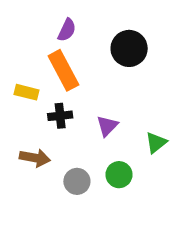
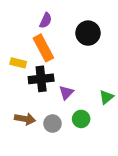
black cross: (60, 116) -> (41, 79), size x1.5
purple triangle: (107, 126) -> (66, 93), moved
brown arrow: (35, 158) -> (25, 119), moved

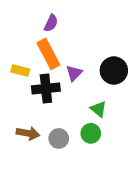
black circle: (88, 33) -> (114, 71), moved
purple triangle: (66, 93) -> (74, 73), moved
green triangle: (106, 97) -> (98, 109), moved, turned -42

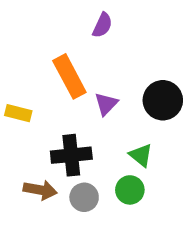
purple semicircle: (51, 23) -> (102, 25), moved
yellow rectangle: (20, 71) -> (18, 113), moved
black cross: (46, 88) -> (71, 155), moved

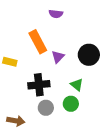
purple semicircle: (102, 25) -> (56, 14), turned 72
brown arrow: (40, 190) -> (16, 121), moved

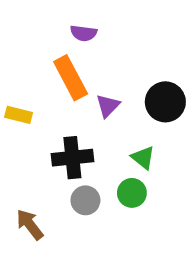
purple semicircle: (56, 14) -> (84, 33), moved
brown arrow: (16, 121) -> (30, 224), turned -138

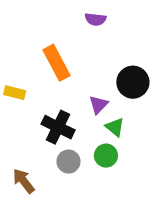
purple semicircle: (84, 33) -> (95, 19), moved
purple triangle: (108, 106) -> (98, 105), moved
black cross: (72, 158) -> (58, 127), turned 32

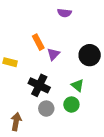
orange rectangle: (57, 63) -> (38, 42), size x0.7
purple triangle: (98, 105) -> (53, 54), moved
brown arrow: (24, 181) -> (16, 122), turned 48

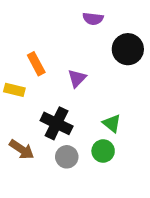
orange rectangle: (38, 42) -> (36, 64), moved
black circle: (90, 55) -> (128, 49), moved
brown arrow: (16, 122) -> (22, 150), moved, turned 114

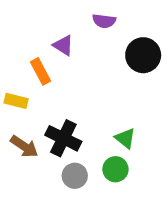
purple triangle: (77, 78) -> (63, 45), moved, turned -42
brown arrow: (22, 150) -> (24, 146), moved

